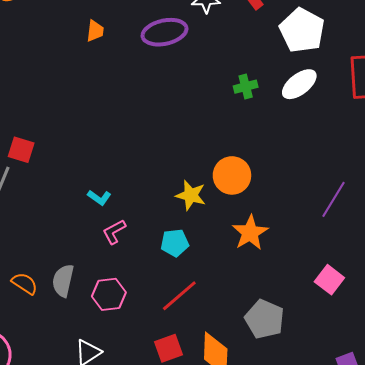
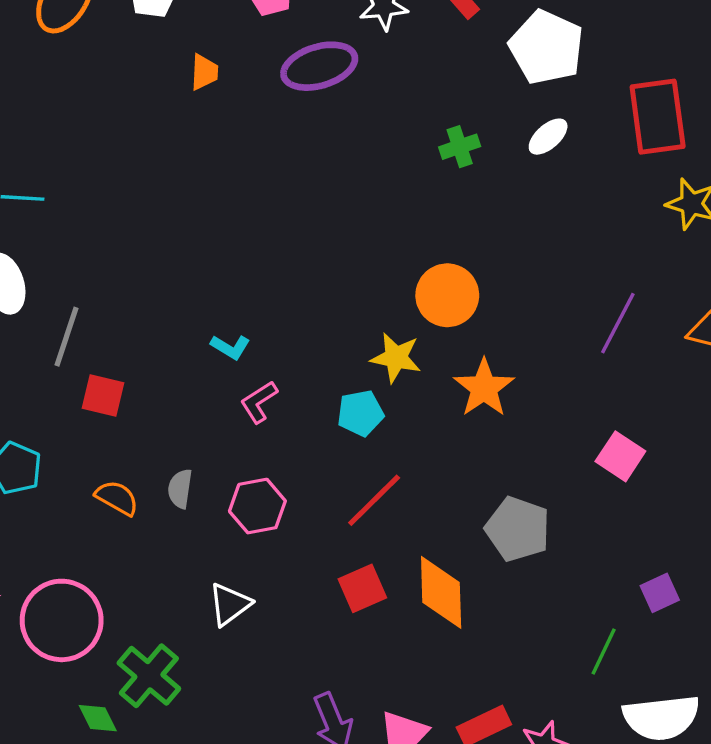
white ellipse: (299, 84) -> (548, 137), size x0.7
red square: (21, 150) -> (103, 396), moved
yellow star: (191, 195) -> (396, 358), moved
gray semicircle: (63, 281) -> (180, 489), size x0.7

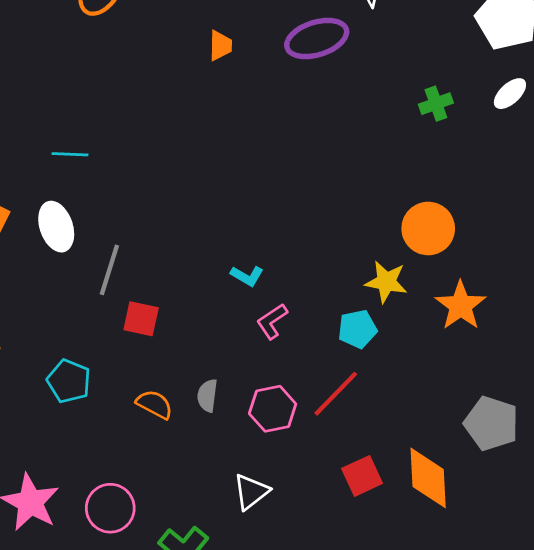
red line: (374, 500) -> (336, 394), moved
pink circle: (62, 620) -> (110, 508), size x0.7

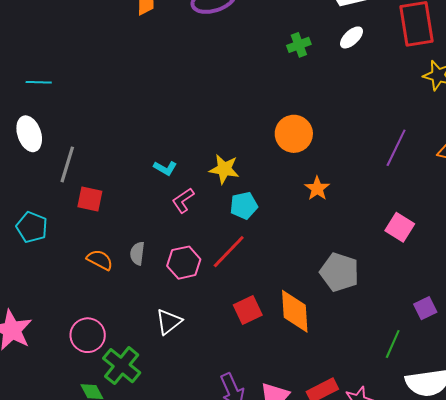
yellow star: (386, 282) -> (224, 169), moved
orange star: (461, 306) -> (317, 188), size x0.7
cyan pentagon: (69, 381) -> (32, 227), moved
pink circle: (110, 508) -> (88, 335), moved

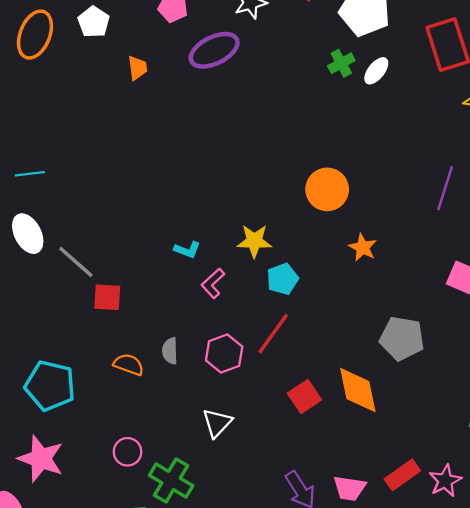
green cross: (299, 45) -> (341, 63), moved
gray line: (67, 164) -> (76, 262), turned -57
cyan pentagon: (32, 227) -> (50, 386), moved, size x1.4
pink circle: (88, 335) -> (127, 452), size x0.7

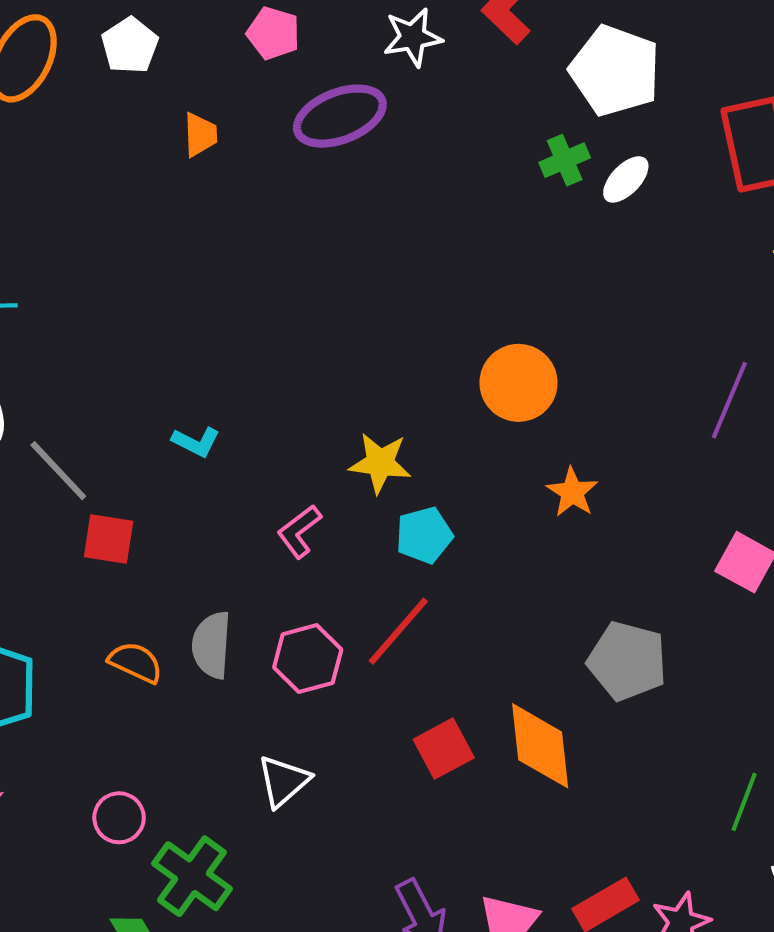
cyan L-shape: (187, 250) -> (196, 442), moved
gray semicircle: (170, 351) -> (212, 645), size x1.4

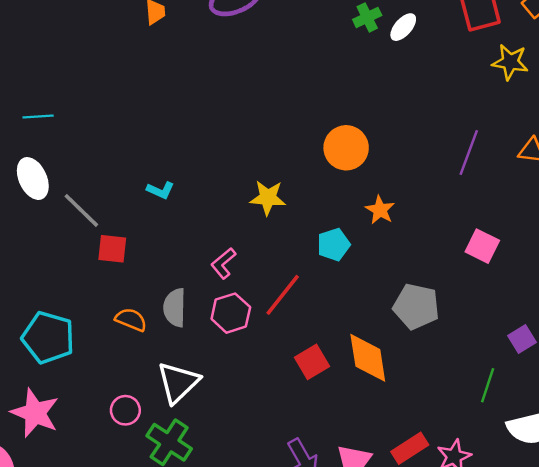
pink L-shape: (299, 531) -> (223, 263), moved
cyan pentagon: (424, 535) -> (333, 245), moved
white triangle: (283, 781) -> (178, 382), moved, size x1.4

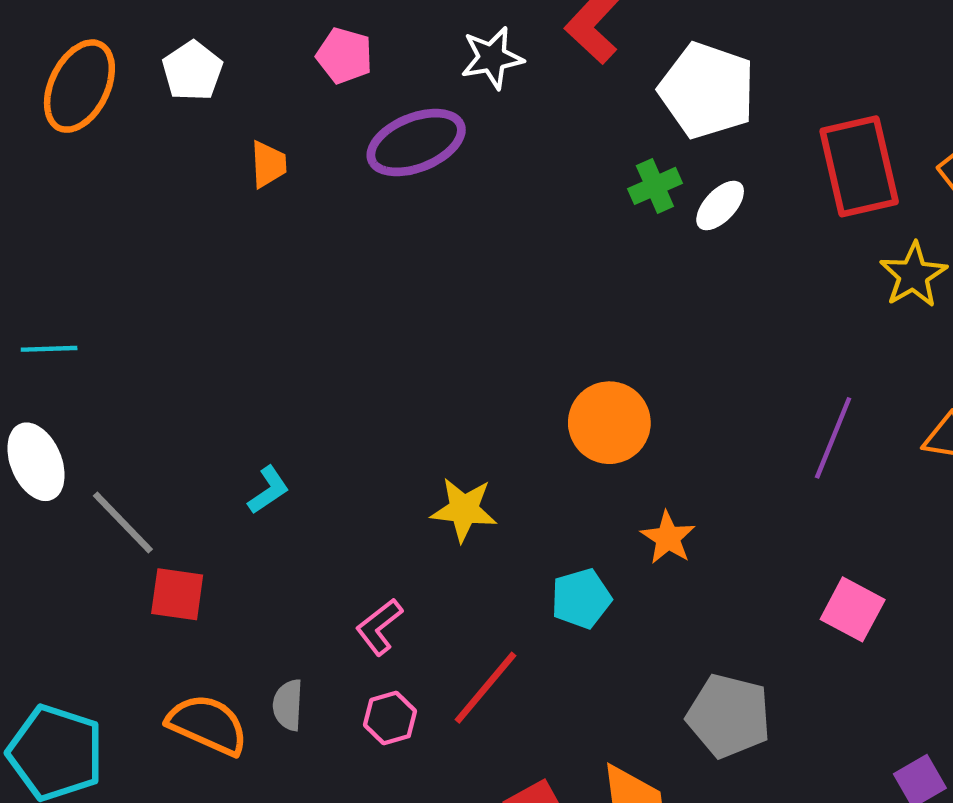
yellow star: (510, 62) -> (913, 275), turned 30
cyan L-shape: (160, 190) -> (268, 490), turned -60
gray semicircle: (175, 308) -> (288, 705), size x0.7
pink hexagon: (231, 313) -> (390, 718), size x0.7
orange semicircle: (131, 320) -> (208, 725), size x1.4

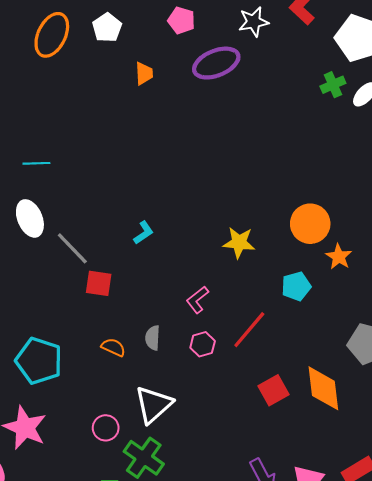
orange circle: (609, 423) -> (310, 224), moved
orange semicircle: (208, 725) -> (113, 347), size x0.6

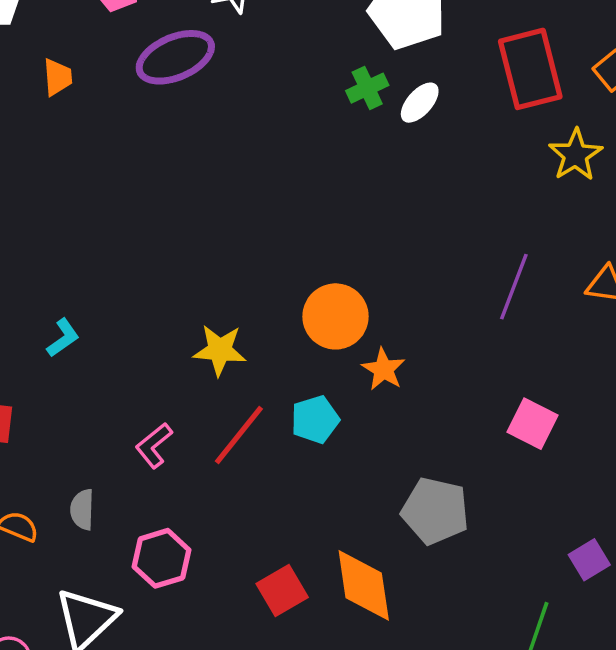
red line: (249, 330) -> (239, 435), moved
pink hexagon: (203, 344) -> (161, 558), moved, size x1.4

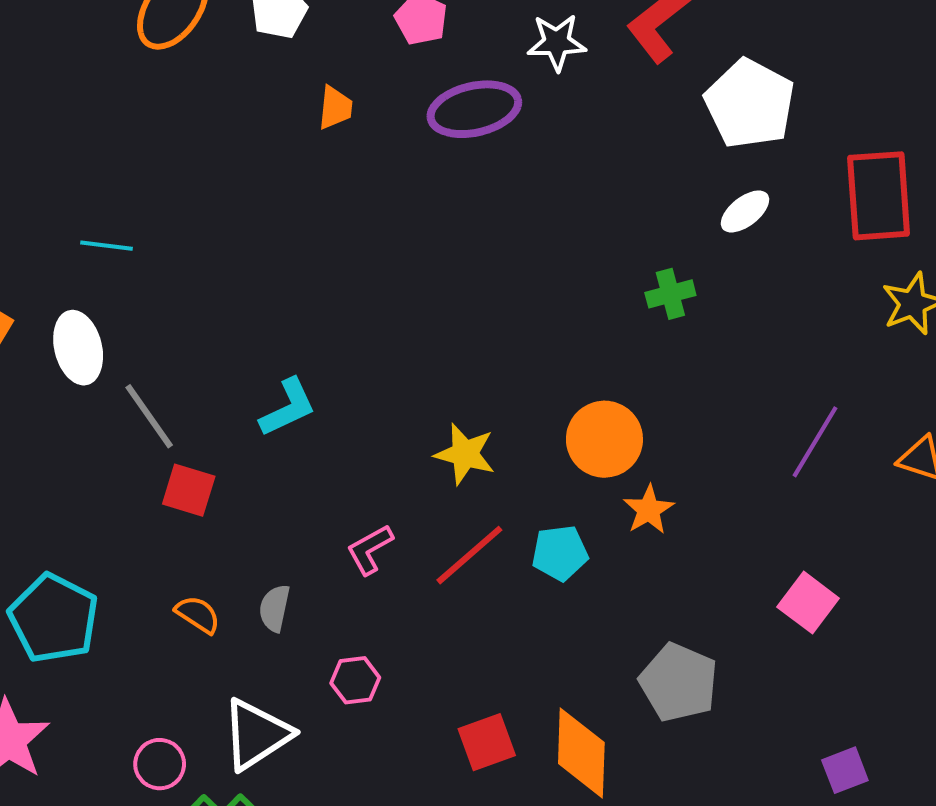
green cross: (367, 88) -> (670, 294), moved
cyan L-shape: (63, 338) -> (288, 407), size x1.4
pink hexagon: (161, 558) -> (355, 680), size x0.7

